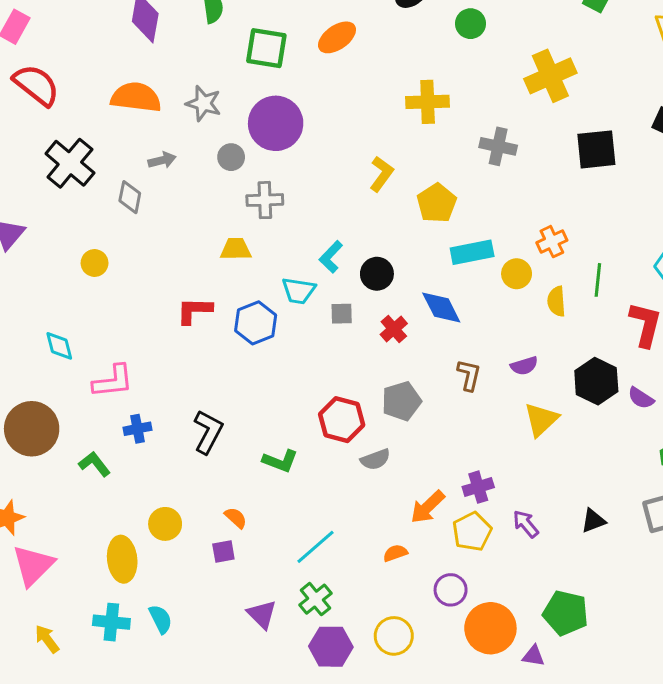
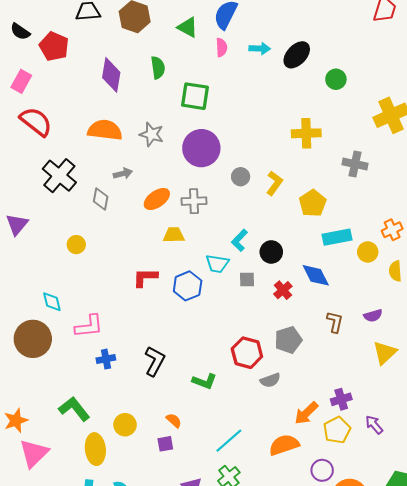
orange ellipse: (337, 37) -> (157, 199), moved
gray circle: (231, 157) -> (241, 177), moved
brown circle: (32, 429) -> (33, 339), moved
green L-shape: (95, 464) -> (74, 409), moved, size x1.4
orange semicircle: (395, 553) -> (284, 445), size x1.8

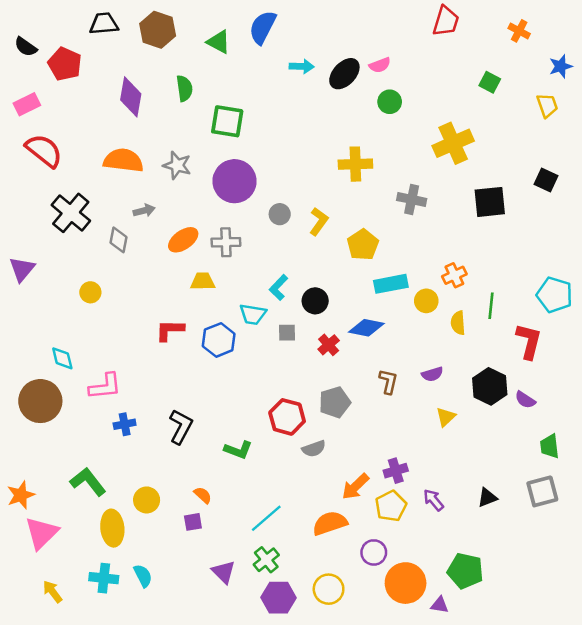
pink semicircle: (221, 47) -> (380, 65), moved, turned 72
pink rectangle: (21, 81) -> (27, 104), turned 35
blue diamond: (316, 275) -> (366, 328), turned -52
yellow triangle: (385, 353) -> (446, 417), size x0.7

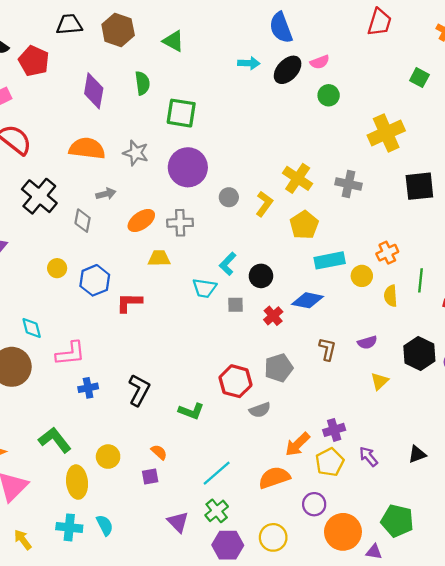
blue semicircle: (263, 27) -> (281, 28), moved, turned -48
yellow cross: (355, 164) -> (298, 178), moved, turned 36
blue hexagon: (219, 340) -> (95, 280), moved

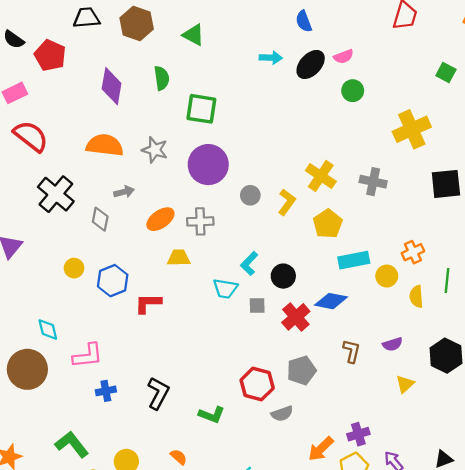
blue semicircle: (281, 28) -> (304, 21), size x0.7
red cross: (273, 316) -> (296, 317), size x1.4

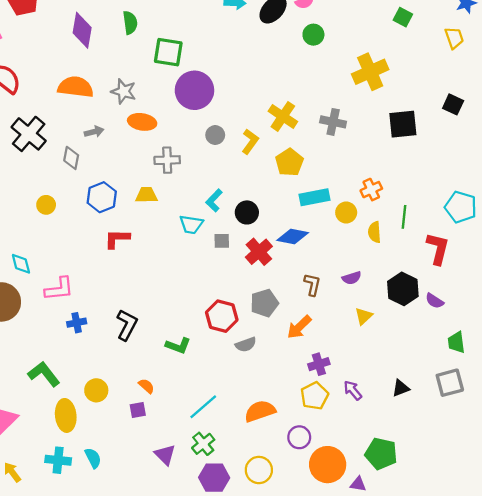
purple circle: (208, 165) -> (194, 90), moved
orange ellipse: (160, 219) -> (142, 122), moved, turned 44
blue hexagon: (113, 281) -> (102, 197), moved
orange arrow: (321, 449) -> (299, 327), moved

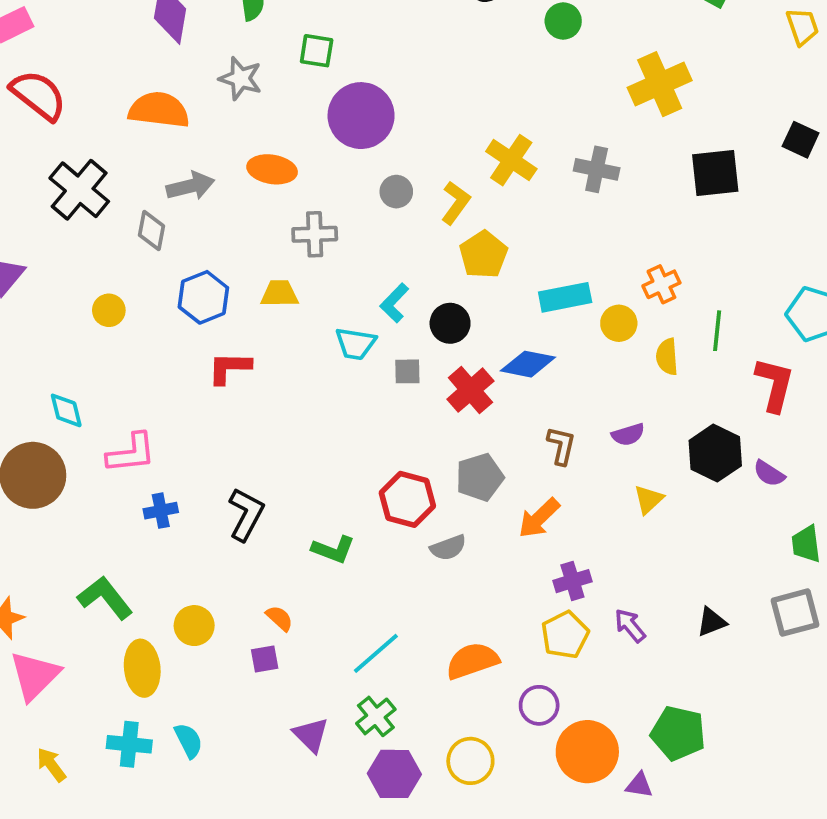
green square: (168, 52) -> (317, 51), size x0.7
gray star: (124, 91) -> (240, 78), moved
gray arrow: (94, 132) -> (190, 186), size x1.4
yellow pentagon: (289, 162) -> (483, 255), moved

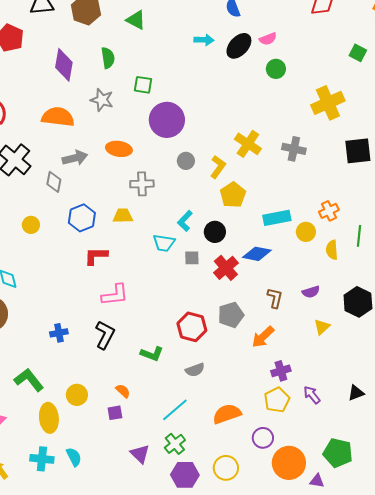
pink L-shape: (131, 453) -> (115, 295), moved
gray semicircle: (448, 548) -> (195, 370), moved

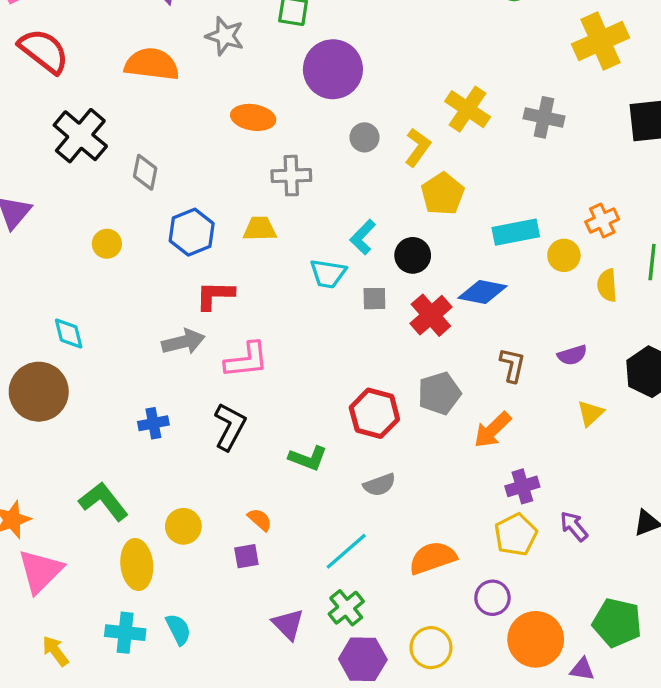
gray arrow: (75, 158) -> (183, 342), moved

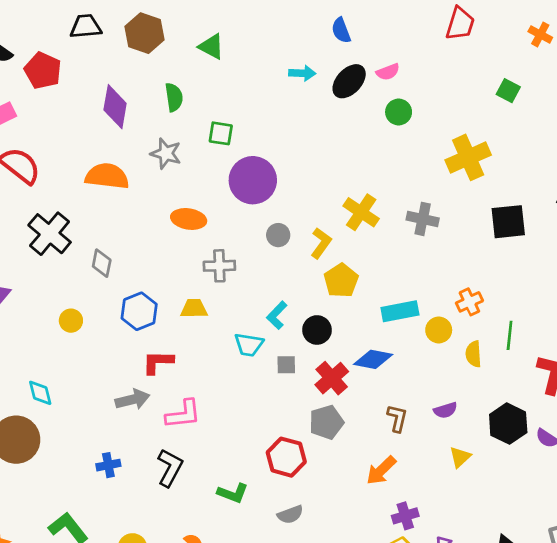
gray pentagon: (439, 393) -> (326, 422), moved

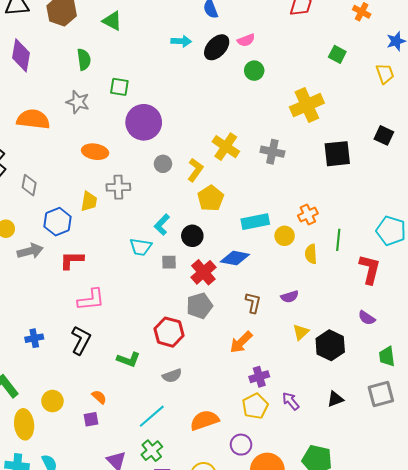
purple diamond: (115, 107) -> (21, 55), moved
yellow trapezoid: (194, 309) -> (89, 201), moved, turned 100
gray arrow: (132, 400) -> (30, 251), moved
black hexagon: (508, 424) -> (330, 345), moved

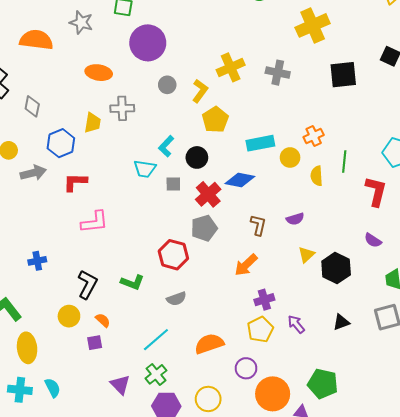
yellow cross: (226, 147) -> (231, 67), turned 32
black L-shape: (81, 340) -> (87, 284), moved
yellow circle: (52, 401) -> (69, 316), moved

